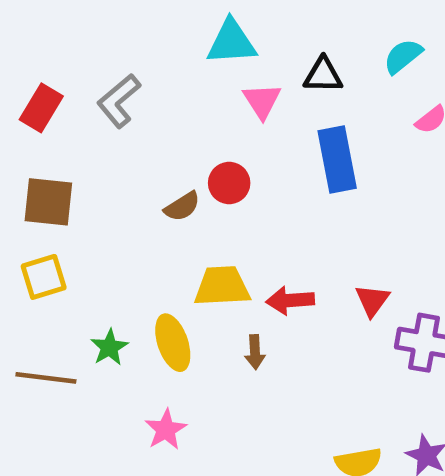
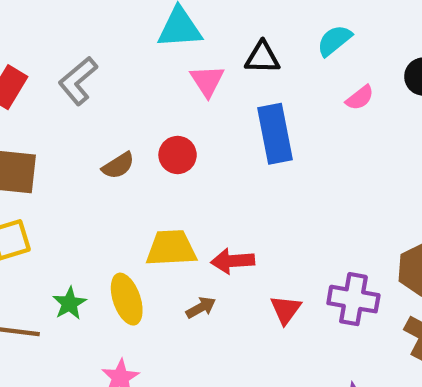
brown semicircle: (182, 206) -> (118, 166), moved
red triangle: (372, 300) -> (286, 310), moved
brown arrow: (255, 352) -> (201, 308), turned -116

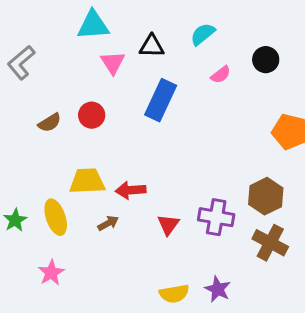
blue rectangle: (275, 134) -> (161, 100), turned 36

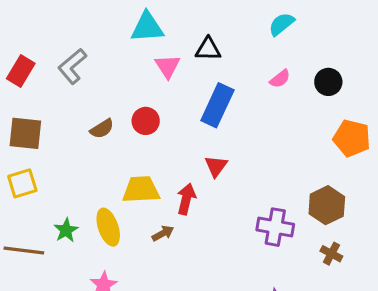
cyan semicircle: (203, 34) -> (281, 24), moved
black circle: (266, 60) -> (328, 82), moved
red arrow: (131, 190) -> (186, 199), turned 108
red triangle: (168, 225) -> (216, 166), moved
brown cross: (270, 243) -> (331, 254), size x0.6

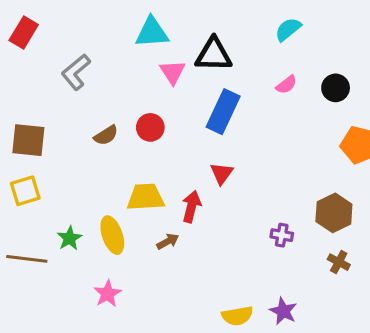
black triangle: (208, 49) -> (214, 55), size x1.4
red rectangle: (21, 71) -> (24, 32), moved
purple cross: (275, 227) -> (282, 235), size x0.6

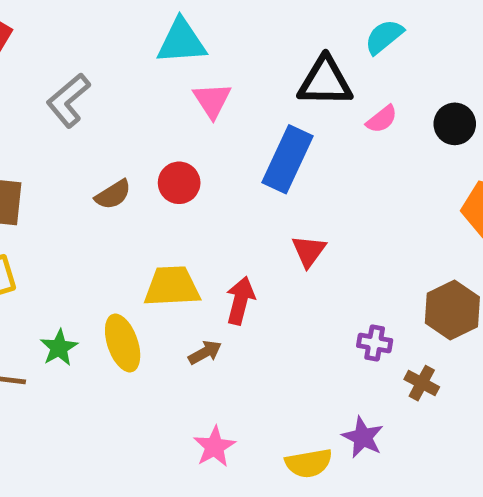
black triangle: (214, 55) -> (325, 81), moved
red triangle: (222, 173) -> (309, 251), moved
brown cross: (339, 262) -> (422, 383), moved
pink star: (108, 294) -> (214, 447), moved
purple star: (283, 311) -> (363, 437), moved

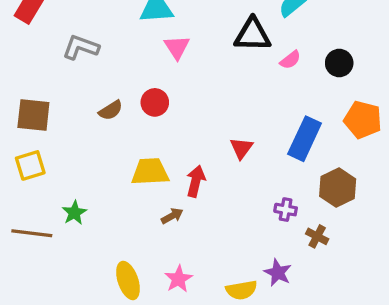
gray L-shape: (68, 100) -> (81, 47), turned 60
blue rectangle: (287, 159) -> (305, 139), moved
yellow ellipse: (123, 343) -> (128, 281), moved

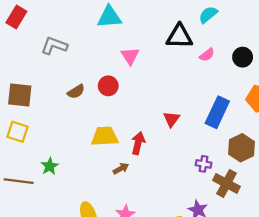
pink triangle: (177, 47) -> (130, 56), moved
yellow square: (30, 165) -> (17, 132), turned 35
brown cross: (317, 236) -> (226, 183), size x1.6

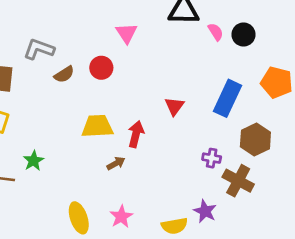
gray L-shape: (54, 46) -> (39, 49), moved
pink semicircle: (207, 55) -> (216, 32), turned -84
black circle: (243, 57) -> (243, 35), moved

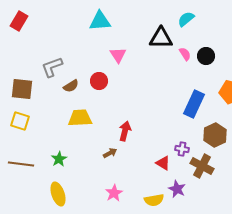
gray L-shape: (39, 49) -> (52, 67), turned -40
red triangle: (174, 106) -> (163, 163), moved, turned -35
yellow trapezoid: (97, 126) -> (80, 118), moved
green star: (34, 161) -> (59, 159), moved
yellow ellipse: (79, 218) -> (58, 194), moved

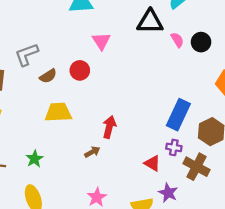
blue rectangle: (194, 104) -> (178, 115), moved

